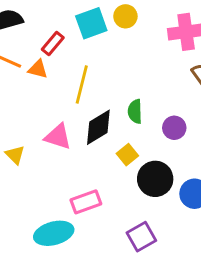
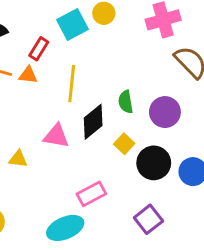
purple circle: (174, 128) -> (165, 112), size x1.4
yellow triangle: (15, 155) -> (18, 159), turned -30

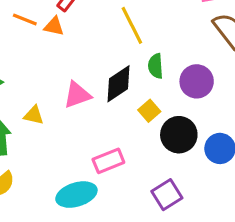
yellow line: (72, 84) -> (132, 25), moved, turned -39
pink triangle: (56, 136) -> (77, 95), turned -36

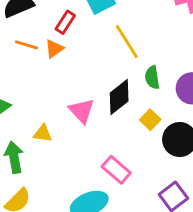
orange triangle: (54, 26) -> (54, 49), turned -42
pink triangle: (77, 95) -> (82, 111), turned -48
pink rectangle: (108, 161) -> (116, 170), turned 68

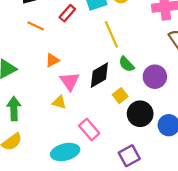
orange triangle: (54, 49) -> (52, 60), moved
green semicircle: (152, 77) -> (126, 64), turned -42
yellow triangle: (43, 133) -> (59, 102), moved

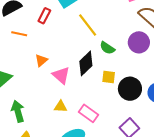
purple circle: (155, 77) -> (139, 42), moved
yellow square: (120, 96) -> (109, 77), turned -32
yellow triangle: (59, 102) -> (61, 107), moved

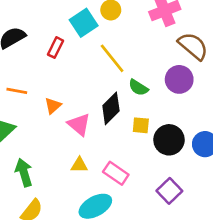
orange line: (19, 34) -> (17, 91), moved

